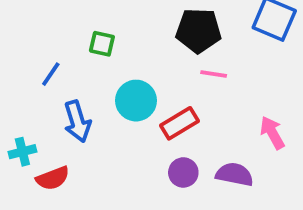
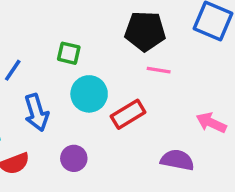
green square: (102, 44) -> (69, 53), moved
pink arrow: (272, 133) -> (211, 123), turned -36
purple circle: (183, 172) -> (74, 158), moved

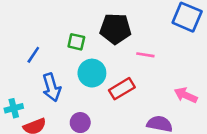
black pentagon: (145, 31) -> (115, 29), moved

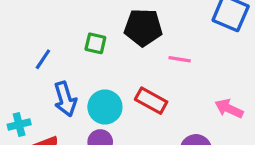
cyan circle: (92, 73) -> (105, 107), moved
red rectangle: (122, 89) -> (151, 101), turned 60

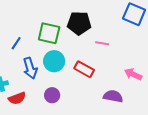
green square: (95, 43) -> (49, 33), size x1.6
cyan circle: (105, 107) -> (54, 61), moved

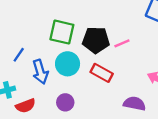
black pentagon: (79, 23) -> (96, 40), moved
blue line: (16, 43) -> (19, 55), moved
pink line: (102, 43) -> (122, 43), turned -32

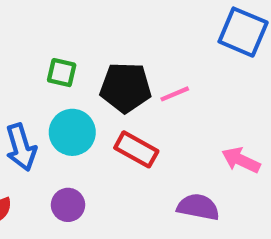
green square: (62, 32) -> (62, 73), size x0.6

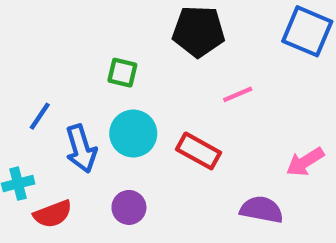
black pentagon: (126, 88) -> (199, 31), moved
pink arrow: (241, 160) -> (305, 162), turned -57

